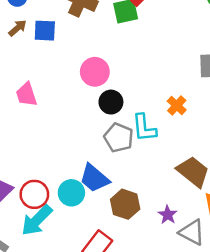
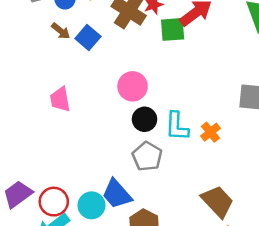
brown arrow: (17, 28) -> (61, 31), turned 72
blue square: (45, 31) -> (88, 37), turned 30
cyan L-shape: (144, 128) -> (177, 126), moved

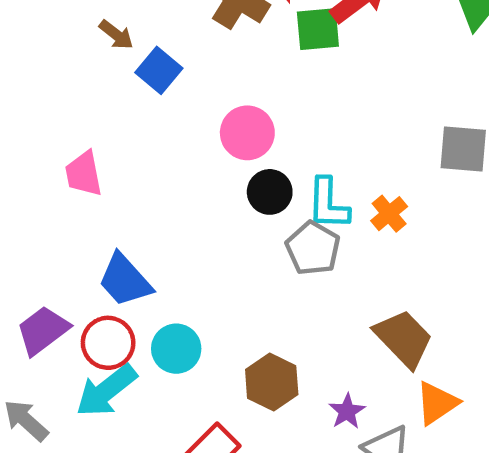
blue square: (88, 37) -> (159, 70), moved
pink trapezoid: (60, 99) -> (84, 174), moved
gray pentagon: (147, 156) -> (313, 248), moved
blue trapezoid: (117, 194) -> (125, 280), moved

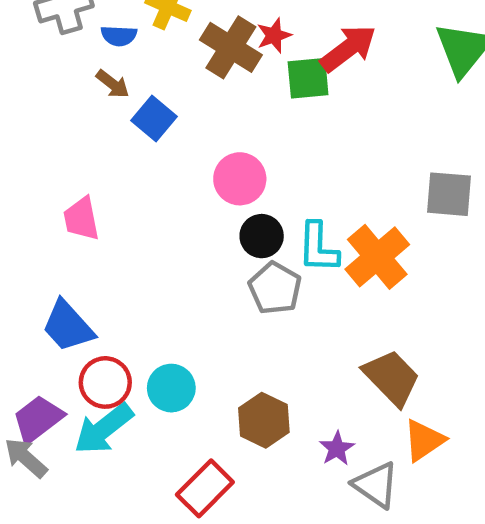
orange cross: (389, 214) -> (377, 257), size x1.8
gray pentagon: (313, 248) -> (275, 288), moved
blue trapezoid: (125, 280) -> (68, 326), moved
purple trapezoid: (43, 330) -> (38, 419), moved

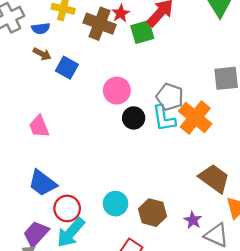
gray pentagon: (275, 288) -> (170, 97), moved
cyan circle: (171, 388) -> (116, 204), moved

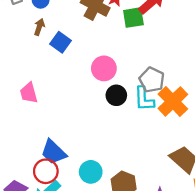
brown arrow: (42, 54) -> (39, 27), turned -105
blue trapezoid: (42, 183) -> (54, 152), moved

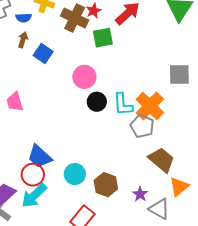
green square: (133, 18) -> (103, 38), moved
gray pentagon: (152, 80) -> (142, 126), moved

